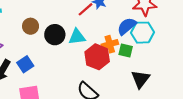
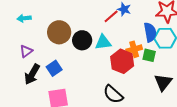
brown circle: (31, 26) -> (59, 32), size x1.5
blue semicircle: (127, 26) -> (150, 32), turned 120

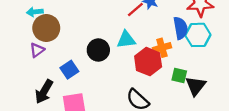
brown circle: (59, 32) -> (46, 28), moved
black circle: (82, 40) -> (98, 50), moved
green square: (149, 55) -> (179, 75), moved
black arrow: (32, 74) -> (44, 92), moved

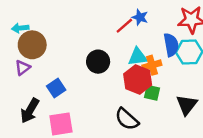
cyan triangle: (126, 40) -> (138, 57), moved
black circle: (98, 50) -> (98, 62), moved
green square: (179, 75) -> (152, 93), moved

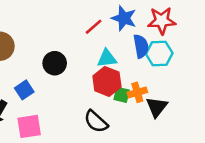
blue star: (140, 17) -> (124, 18), moved, size x1.5
black circle: (98, 62) -> (55, 63), moved
orange cross: (152, 65) -> (137, 92), moved

